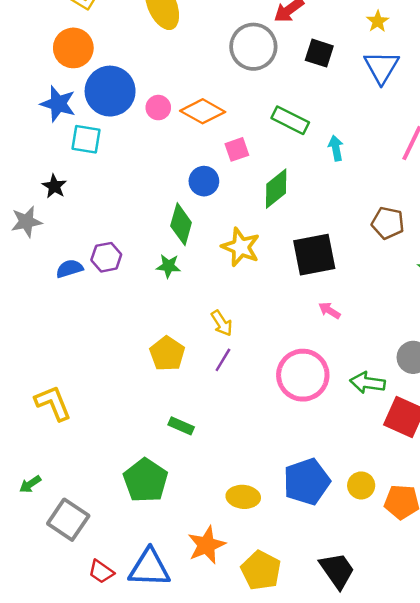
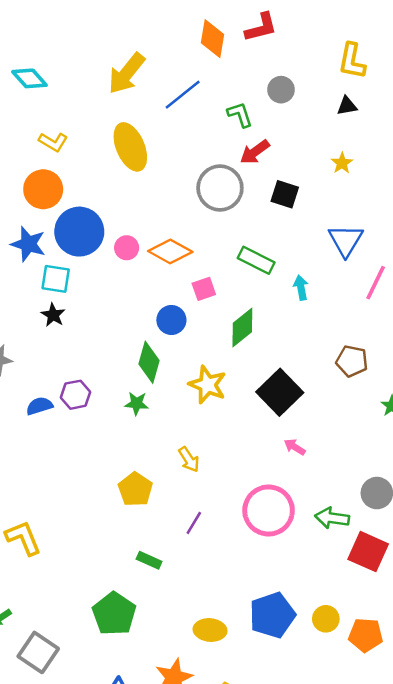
blue triangle: (381, 67) -> (346, 240), moved
black star: (54, 186) -> (53, 315), moved
black square: (314, 255) -> (280, 392), turned -33
purple line: (223, 360) -> (194, 523), moved

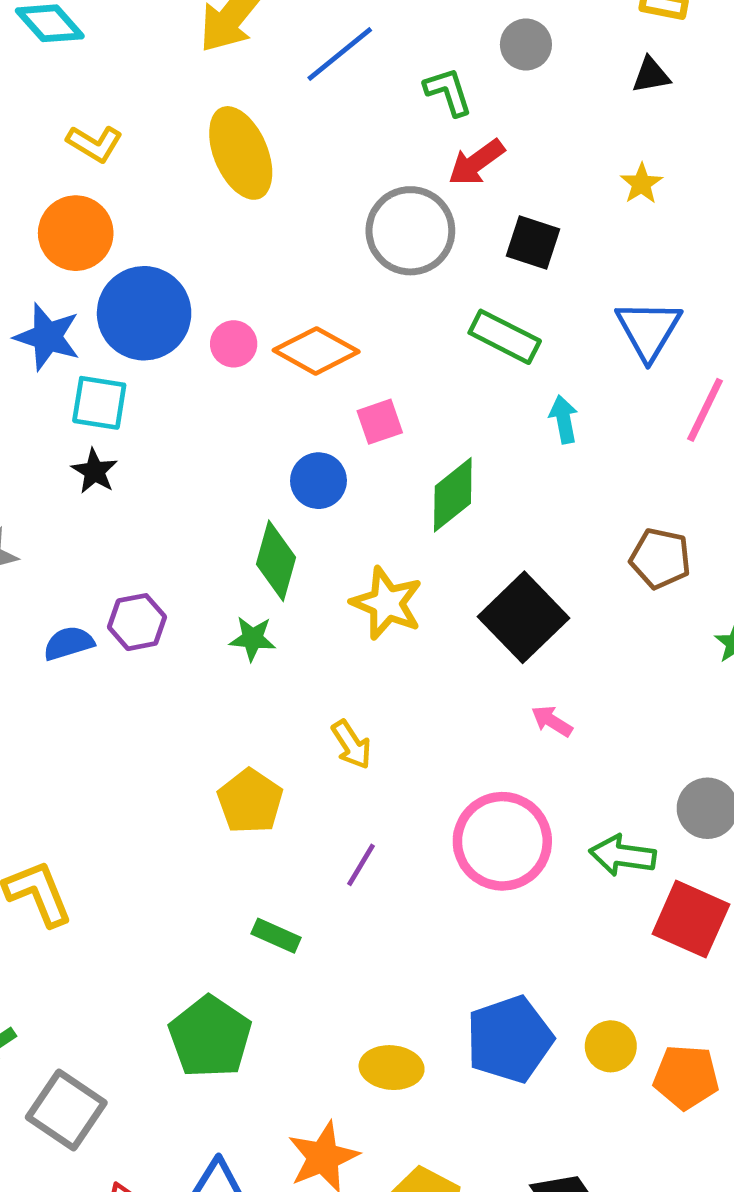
green rectangle: (256, 260) -> (505, 337), moved

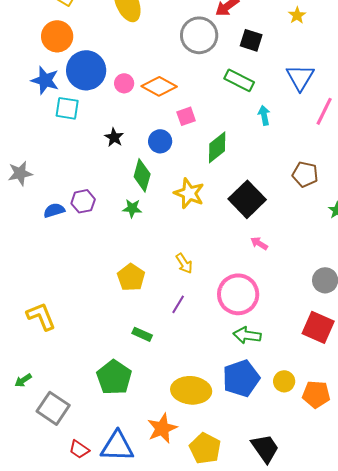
black star: (95, 471) -> (114, 137), moved
yellow arrow: (351, 745) -> (184, 263), moved
green arrow: (623, 855) -> (247, 335), moved
yellow ellipse: (392, 1068) -> (191, 390), size x1.5

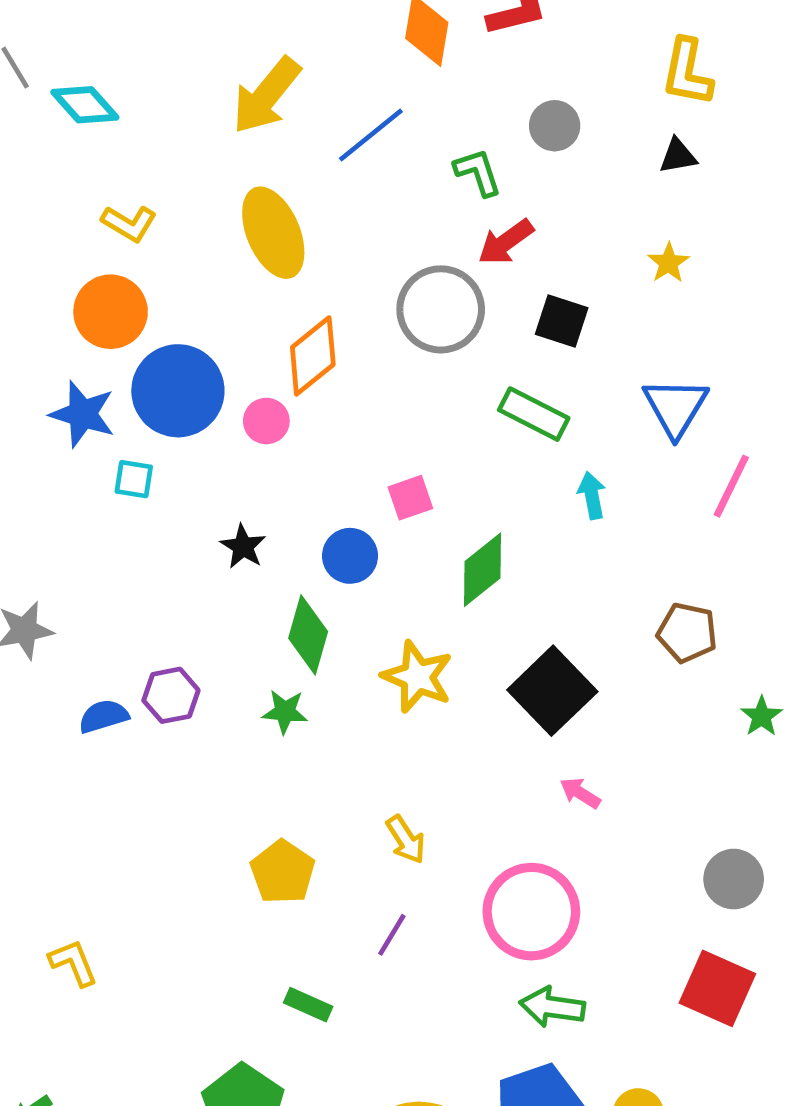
orange diamond: (159, 86) -> (313, 356), moved, turned -68
cyan square: (67, 108) -> (134, 479), size x0.7
yellow L-shape: (41, 316) -> (73, 963), size x0.7

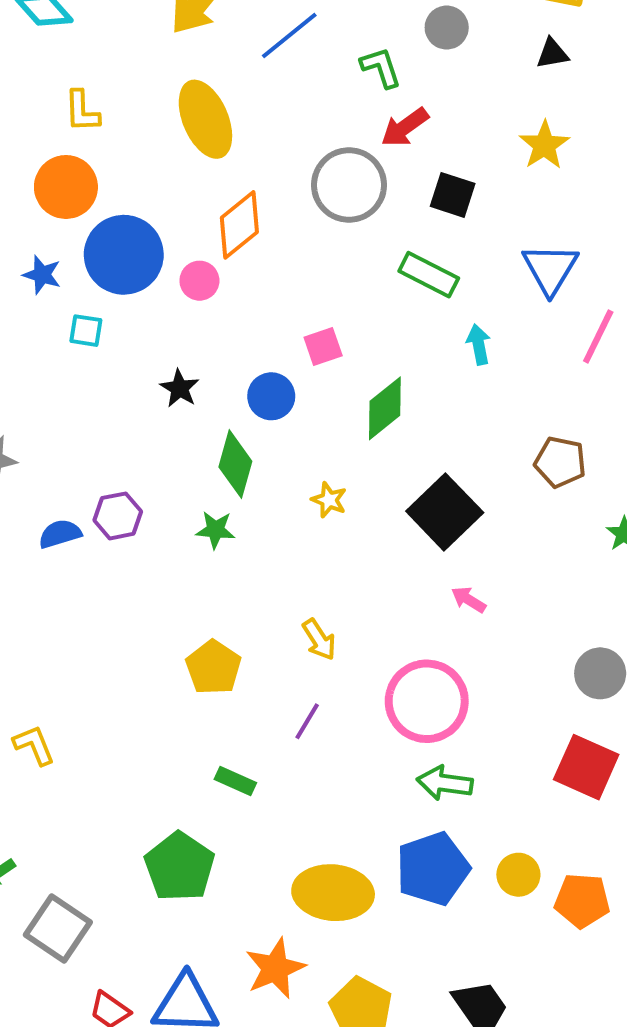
yellow L-shape: (129, 223) -> (82, 111), turned 57
yellow star: (669, 263) -> (544, 145), size x1.4
blue star: (83, 414) -> (42, 275), size x0.7
yellow star: (417, 677) -> (329, 500), size x0.6

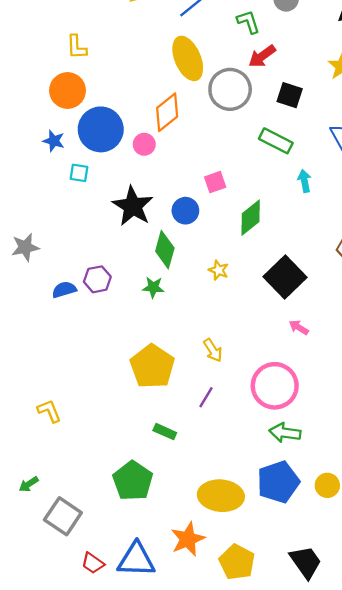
yellow ellipse: (205, 119) -> (188, 58), moved
black star: (180, 388) -> (133, 206), size x1.8
yellow pentagon: (213, 667) -> (152, 366), size x1.4

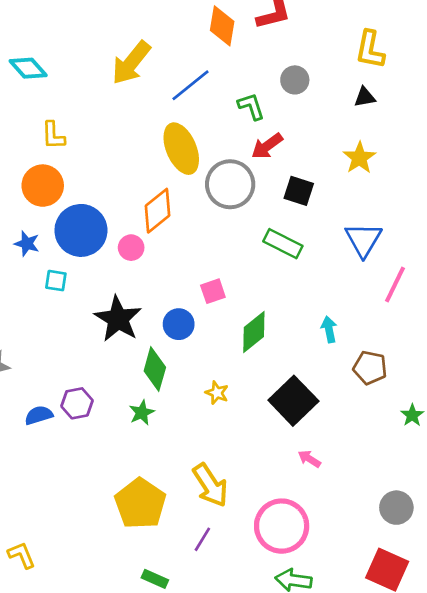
cyan arrow: (304, 181) -> (329, 329), moved
green star: (153, 287) -> (142, 413), turned -30
yellow arrow: (213, 350) -> (210, 485), size x1.6

